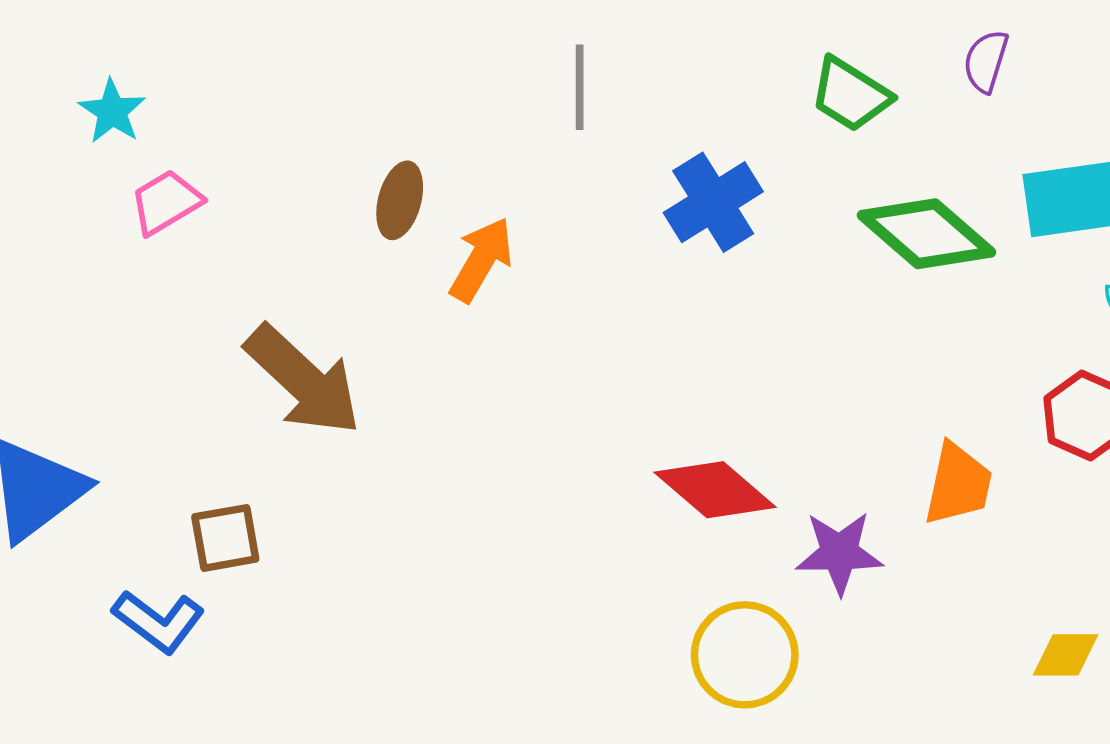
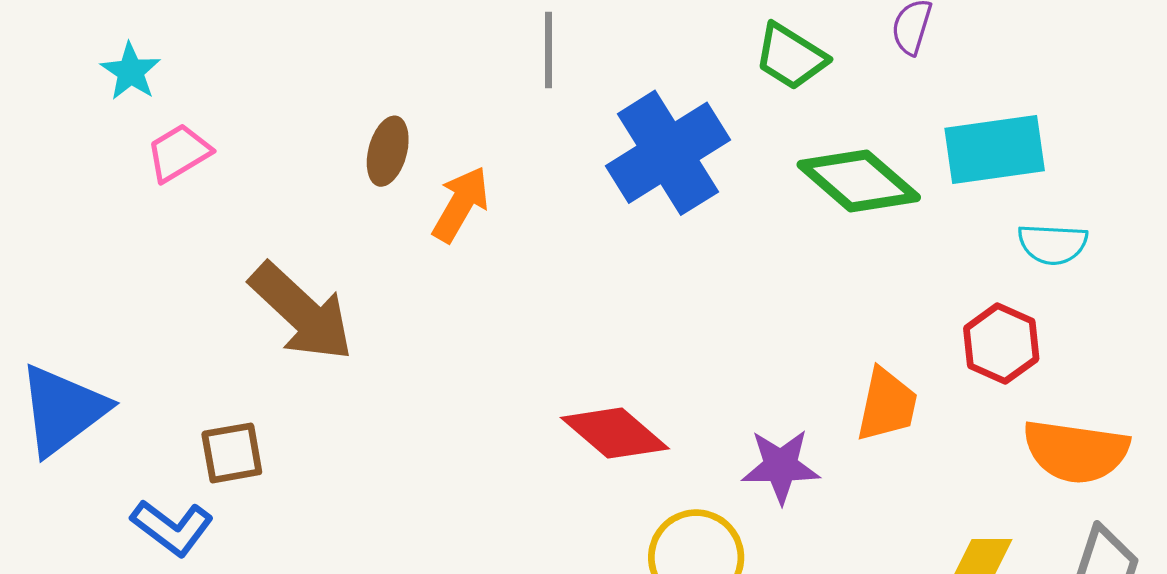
blue cross: (713, 202) -> (668, 153), size x1.4
red diamond: (715, 490) -> (615, 433), moved

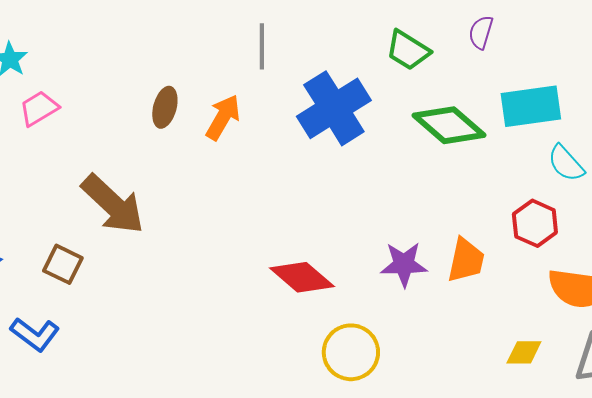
orange arrow: (461, 204) -> (223, 117), moved
cyan semicircle: (1053, 244) -> (566, 163), turned 45
brown square: (232, 453) -> (63, 264), moved, turned 36
purple star: (781, 466) -> (404, 264), moved

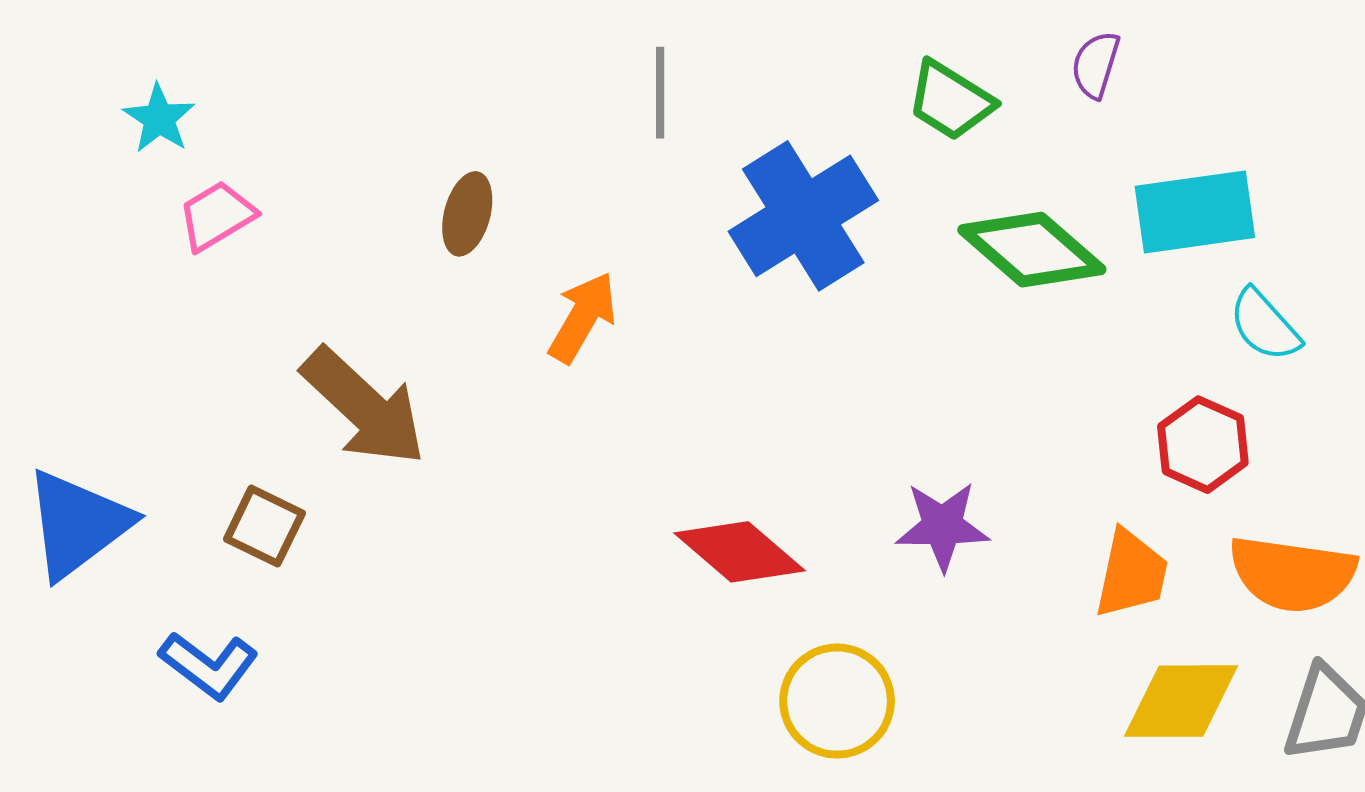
orange arrow: (223, 117) -> (583, 317), moved
orange trapezoid: (466, 260) -> (1131, 574), moved
yellow diamond: (524, 352) -> (1181, 701), size x1.6

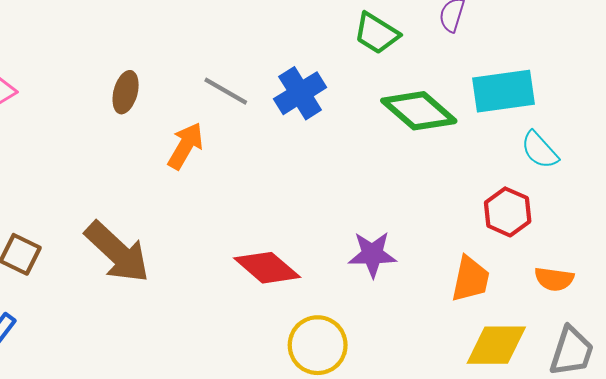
gray line: (660, 93) -> (226, 91), moved, turned -60
blue cross: (803, 216) -> (300, 93), size x0.7
brown arrow: (364, 407) -> (117, 252), moved
orange semicircle: (1292, 574) -> (554, 279), size x0.6

